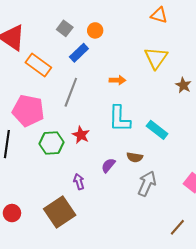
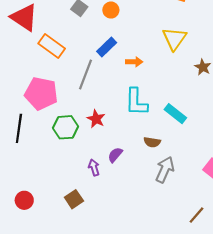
blue rectangle: (79, 53) -> (107, 47), moved
purple semicircle: (108, 165) -> (115, 155), moved
brown square: (60, 212) -> (74, 199), size x0.6

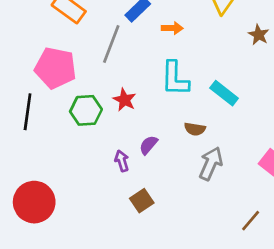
brown square: (74, 199) -> (142, 201), moved
red circle: (24, 200) -> (34, 202), size x1.8

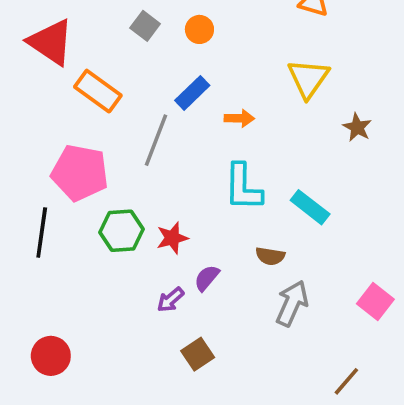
red star: (124, 100) -> (172, 238), moved, turned 30
purple arrow: (122, 161) -> (170, 300), turned -114
red circle: (34, 202) -> (51, 356), size x0.7

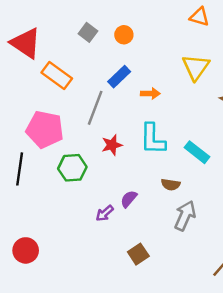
red star: (172, 238) -> (112, 145), moved
brown square: (198, 354) -> (138, 254), moved

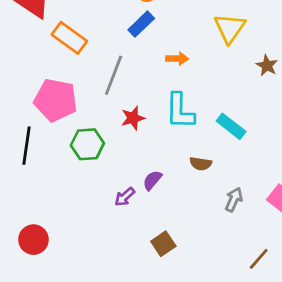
blue rectangle: (119, 77) -> (141, 24), moved
gray arrow: (185, 216) -> (234, 200), moved, size x0.7

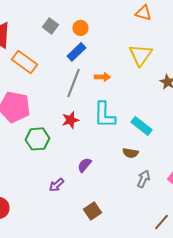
gray line: (114, 75) -> (73, 83), moved
brown semicircle: (201, 164) -> (130, 153), moved
purple arrow: (125, 197) -> (56, 185), moved

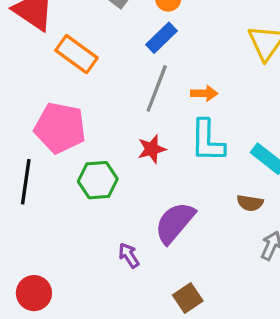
orange arrow: (102, 77) -> (204, 93), moved
purple semicircle: (84, 165) -> (175, 223), size x1.8
purple arrow: (56, 185) -> (129, 255), turned 98

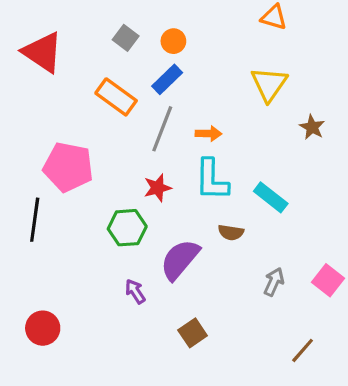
orange rectangle: (76, 54) -> (116, 97), moved
green hexagon: (98, 180) -> (127, 228), moved
brown semicircle: (250, 203) -> (231, 232), moved

